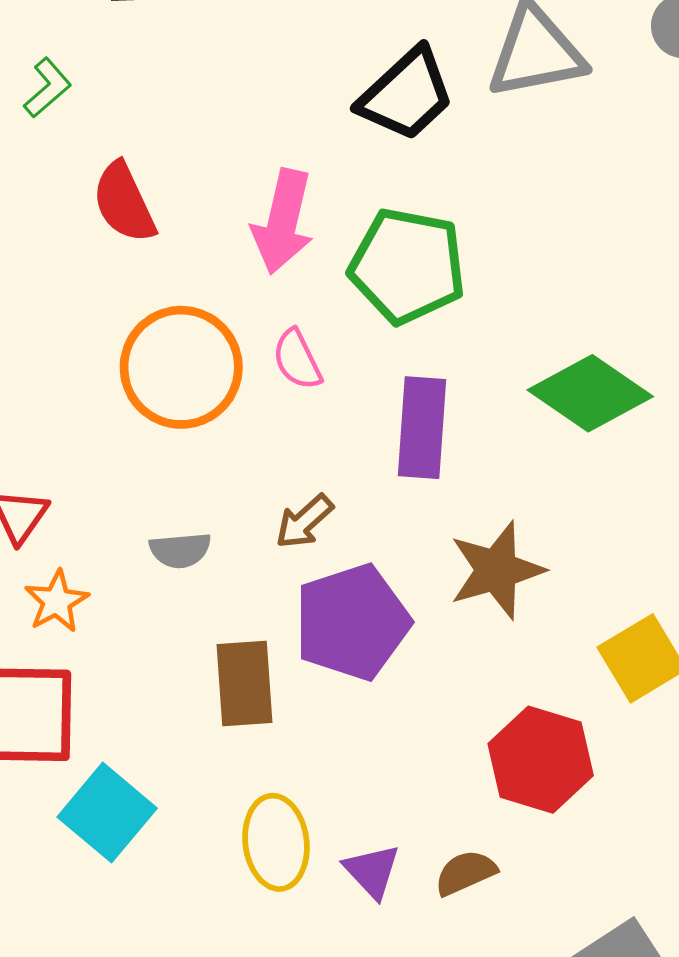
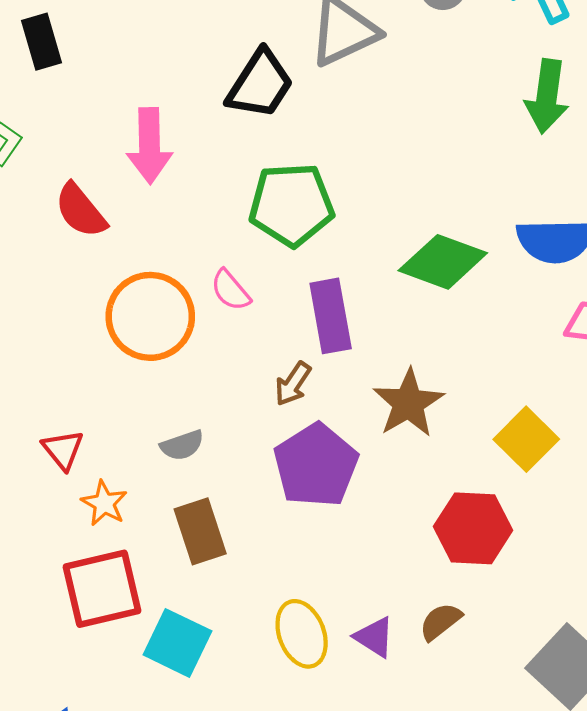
pink arrow: (283, 222) -> (149, 146), moved
brown arrow: (304, 521) -> (293, 384), moved
brown rectangle: (244, 684) -> (200, 531), moved

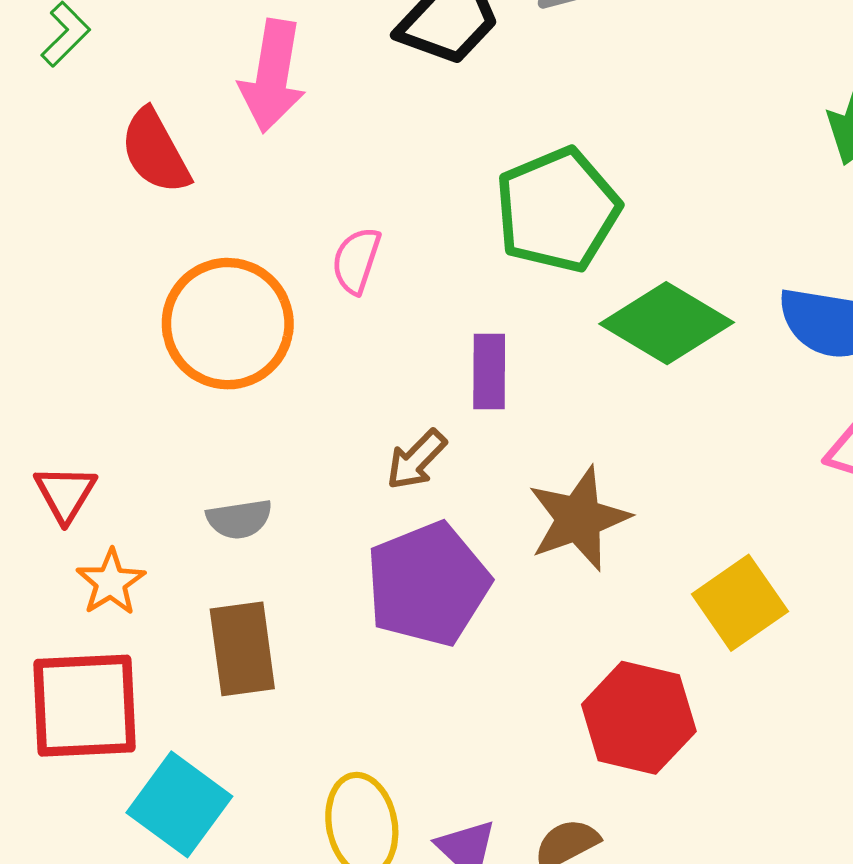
green pentagon: (291, 205) -> (558, 210), moved, turned -30
pink semicircle: (230, 290) -> (356, 260), moved, turned 48
purple rectangle: (331, 316) -> (489, 371), size x0.7

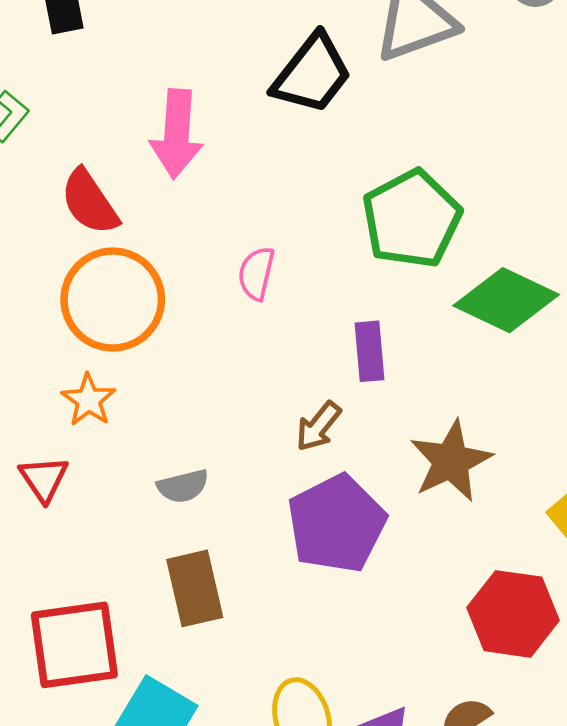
orange circle: (228, 324) -> (113, 300), moved
orange star: (111, 582) -> (89, 400), moved

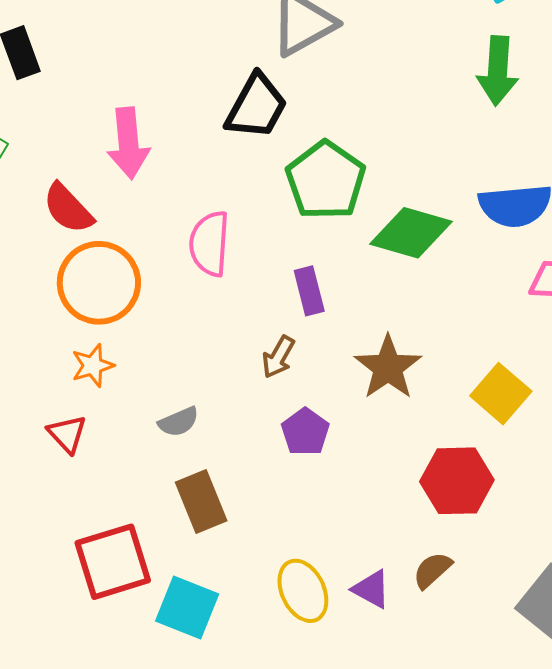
black trapezoid: (312, 74) -> (256, 107), moved
pink semicircle: (256, 273) -> (209, 244), size x1.5
orange star: (89, 400) -> (93, 366), turned 30
purple pentagon: (337, 524) -> (305, 432), size x0.6

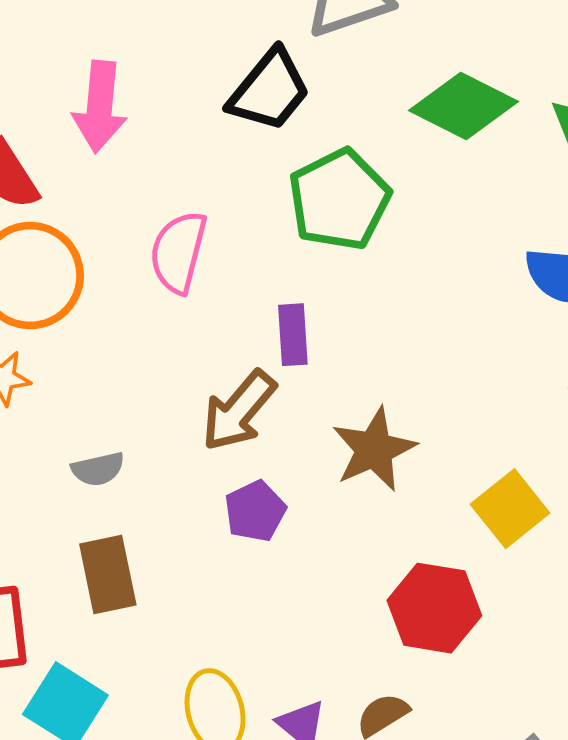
green diamond: (411, 233) -> (463, 106), moved
brown arrow: (278, 357) -> (239, 411), size x1.6

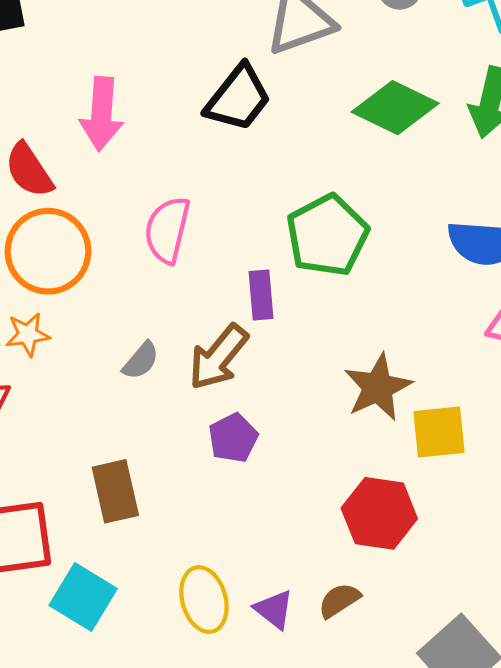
green pentagon: (339, 200) -> (327, 235), moved
brown star: (374, 449) -> (378, 387), moved
gray semicircle: (98, 469) -> (141, 361), moved, turned -36
yellow square: (510, 509) -> (439, 432), turned 34

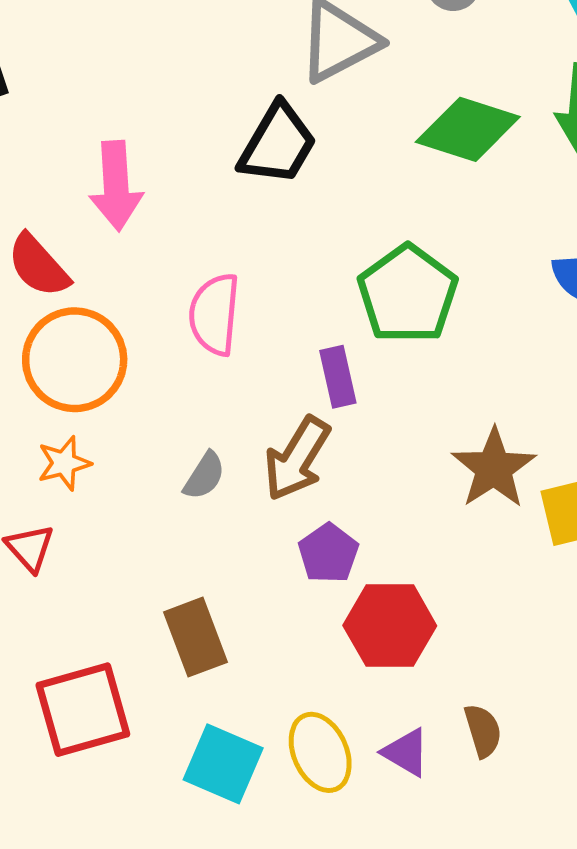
red hexagon: (379, 513) -> (390, 626), moved
cyan square: (83, 597) -> (223, 764), moved
brown semicircle: (339, 600) -> (483, 731), turned 114

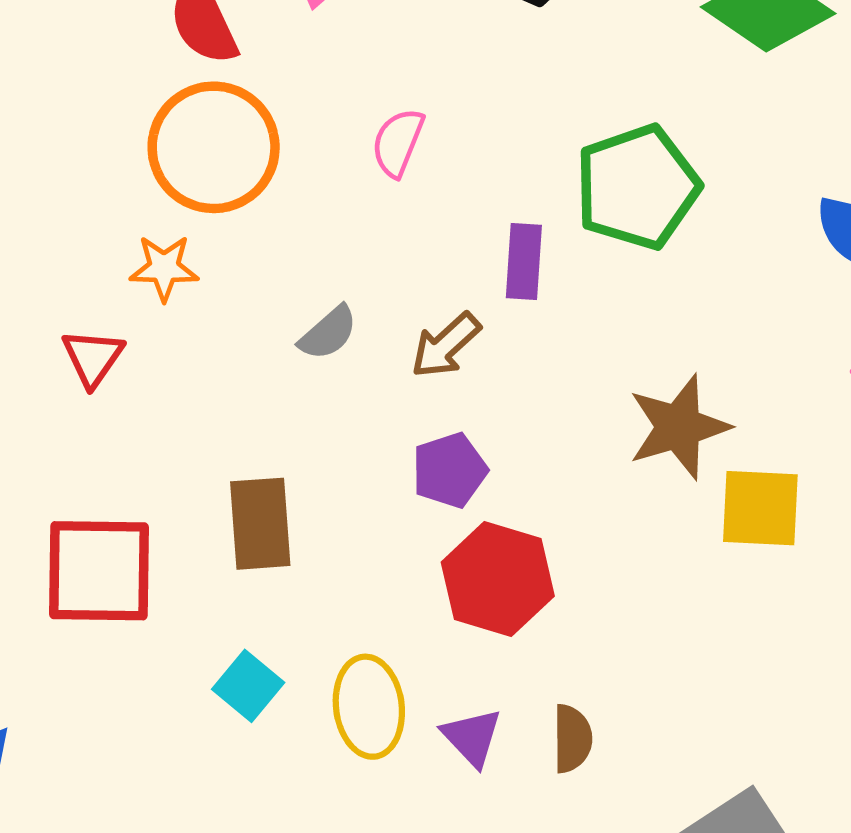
pink semicircle: (214, 314) -> (398, 143), size x0.7
brown arrow: (297, 459) -> (446, 345), size x0.7
cyan square: (223, 764) -> (248, 686), size x0.7

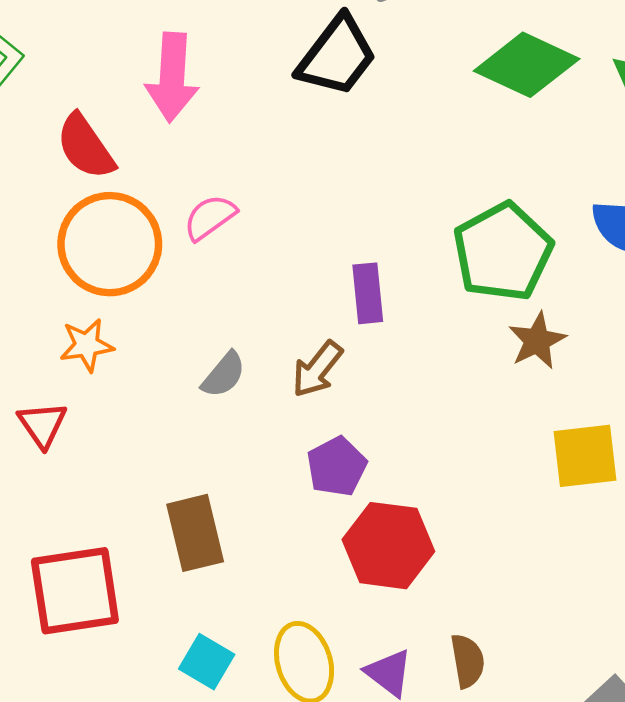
pink semicircle: (398, 143) -> (210, 217), moved, turned 42
green pentagon: (637, 187) -> (503, 252), moved
brown star: (679, 427) -> (537, 341), moved, size x0.7

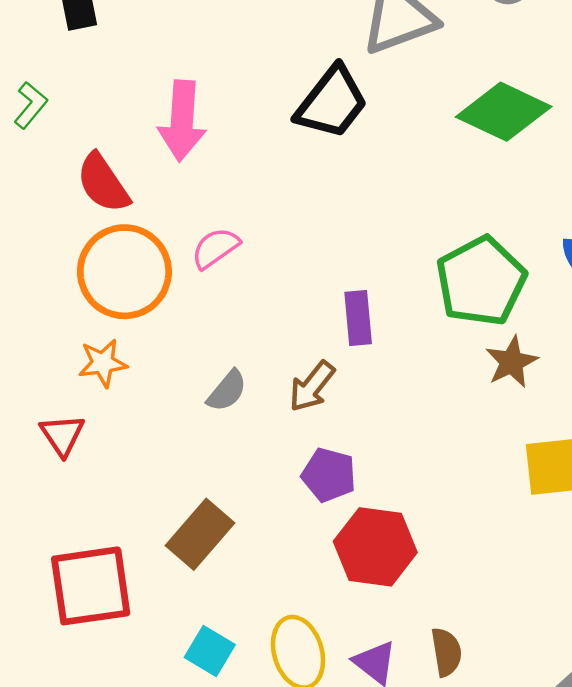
purple pentagon: (337, 467) -> (329, 475), turned -30
brown rectangle: (195, 533) -> (200, 534), turned 54

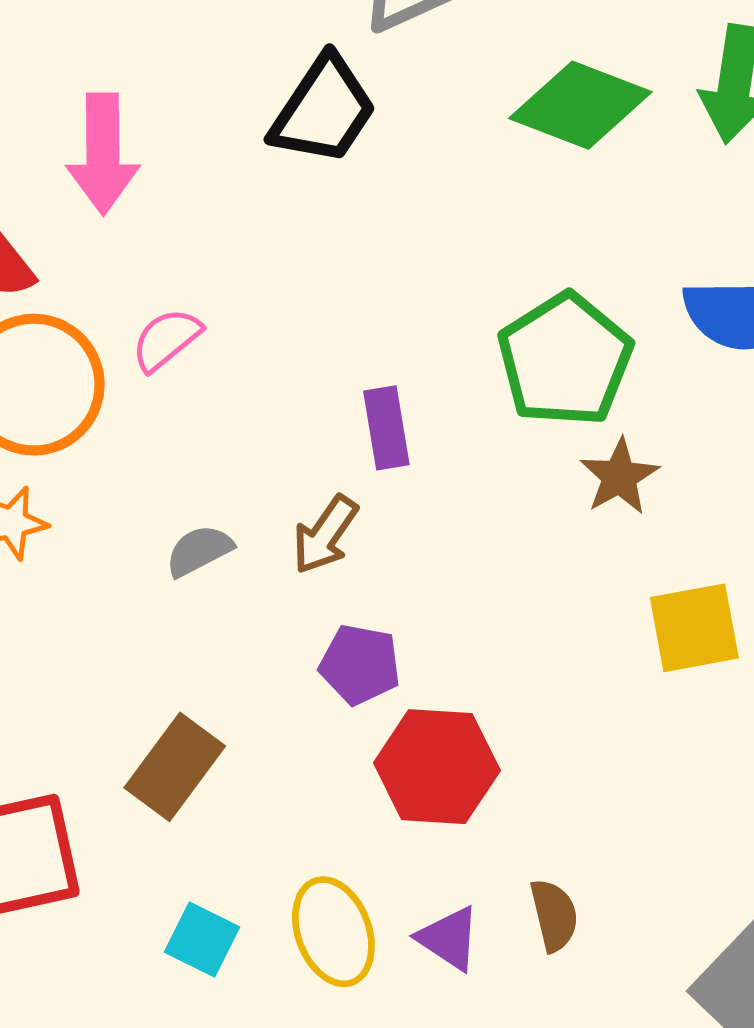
gray semicircle: (227, 391) -> (199, 551), turned -153

